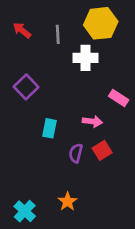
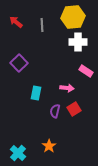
white cross: (85, 58) -> (78, 42), moved

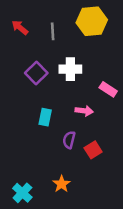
white cross: (78, 42) -> (70, 69), moved
purple square: (19, 63) -> (36, 73), moved
red square: (74, 109) -> (93, 150), moved

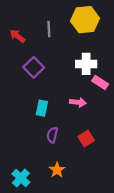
red arrow: (20, 28) -> (17, 36), moved
white cross: (70, 69) -> (86, 64), moved
purple semicircle: (69, 140) -> (52, 135), moved

